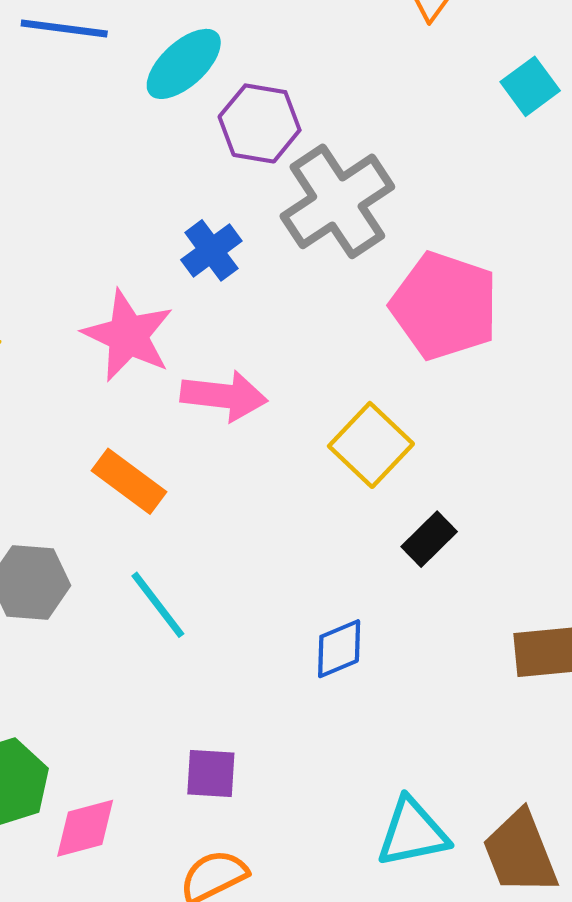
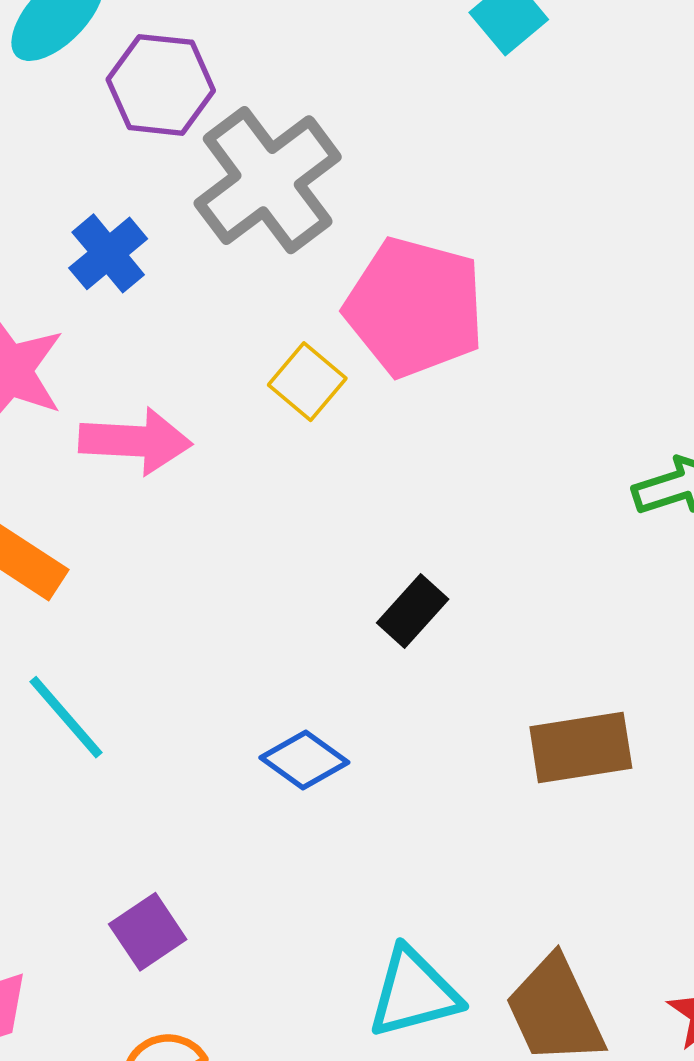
yellow square: (371, 445) -> (307, 382), moved, size x0.7
blue diamond: (339, 649) -> (304, 760), turned 62
purple square: (211, 774) -> (148, 932), turned -34

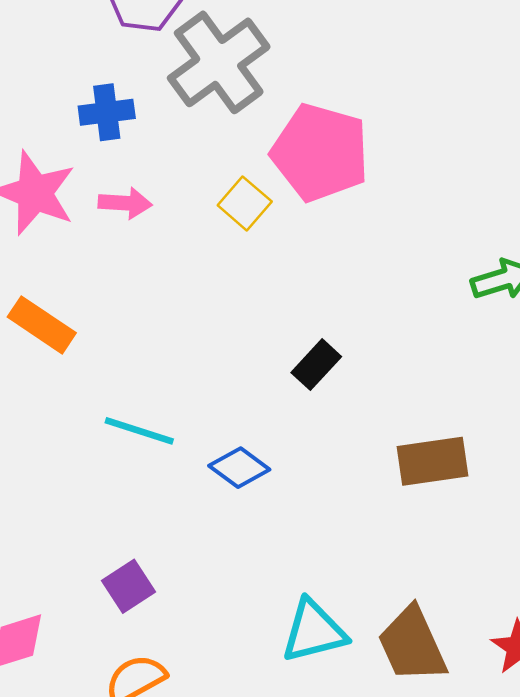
blue cross: (108, 253) -> (107, 112), turned 32
pink arrow: (135, 441) -> (125, 203), moved, size x0.7
cyan line: (66, 717) -> (139, 431), moved, turned -32

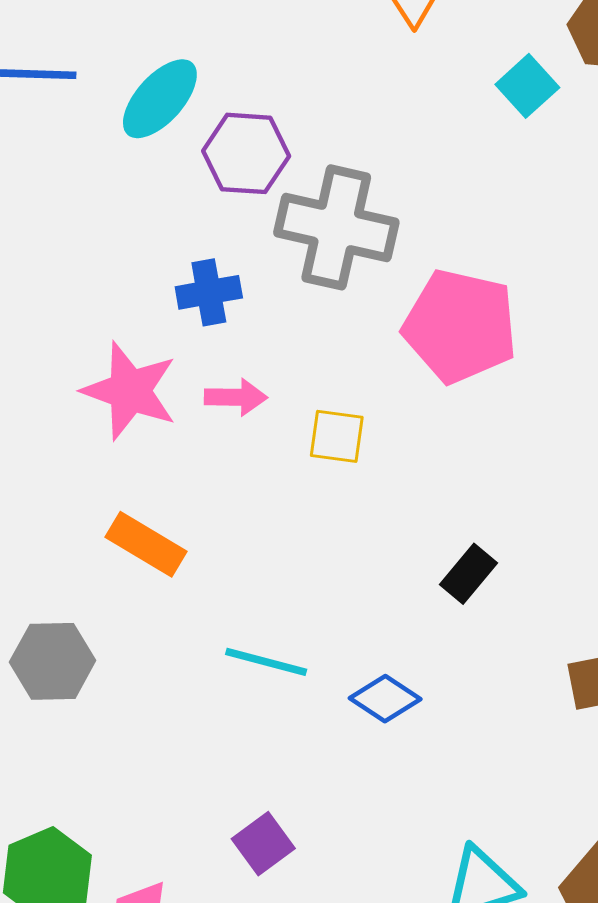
gray cross: (219, 62) -> (336, 227), turned -38
yellow square: (245, 203) -> (337, 436), moved, turned -30

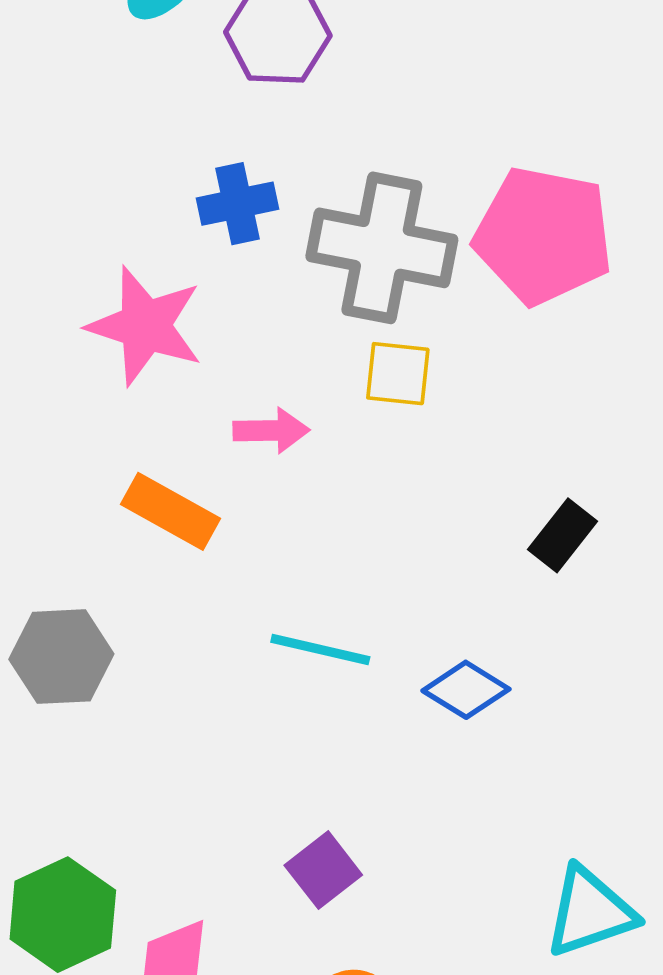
gray cross: (336, 227) -> (382, 248), moved
pink arrow: (236, 397) -> (271, 431), moved

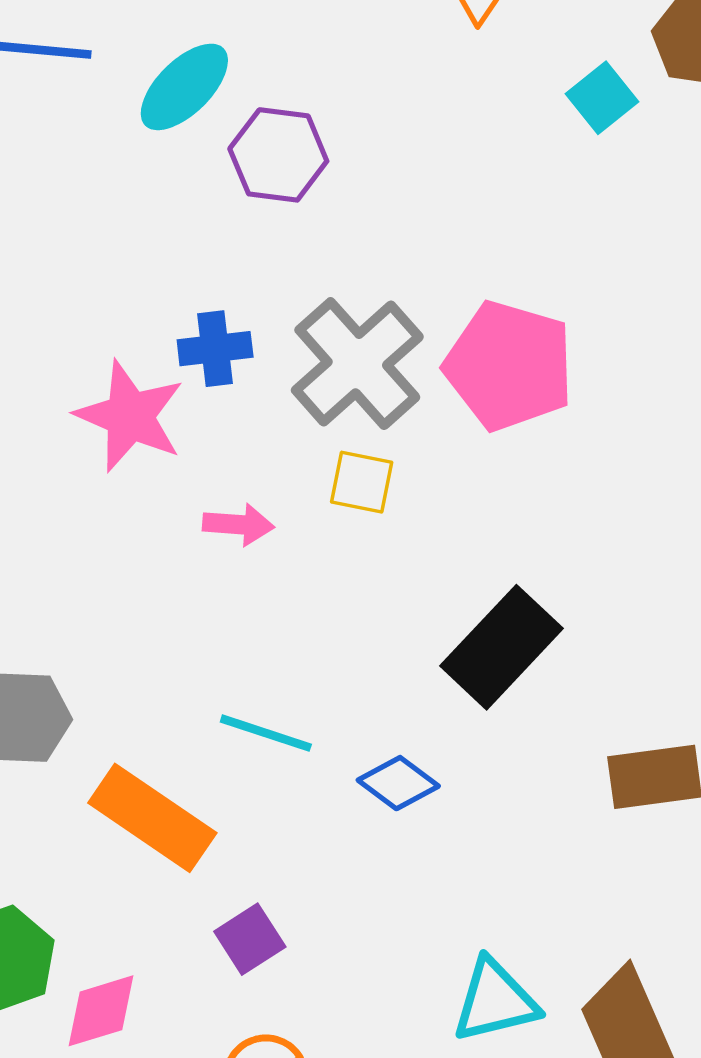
blue cross: (237, 204) -> (215, 349), moved
gray cross: (382, 248) -> (357, 364), turned 32
orange rectangle: (171, 511) -> (152, 818), moved, size x1.4
black rectangle: (562, 535) -> (501, 647), size x1.8

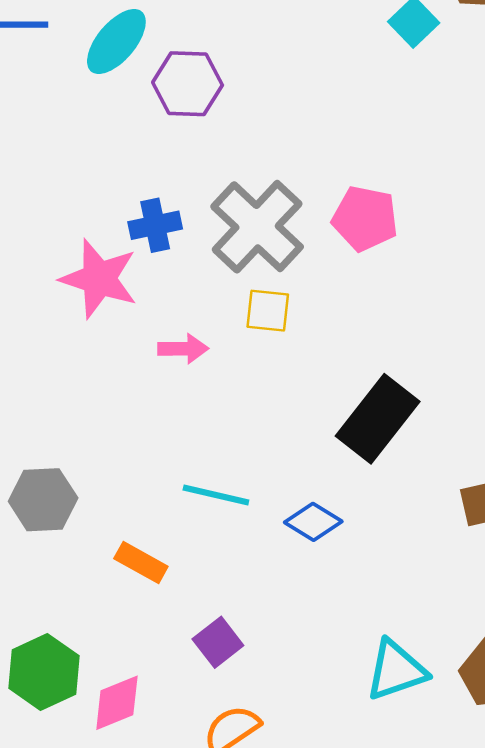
pink pentagon: (509, 366) -> (365, 218), size x0.7
orange rectangle: (152, 818) -> (141, 563), size x0.6

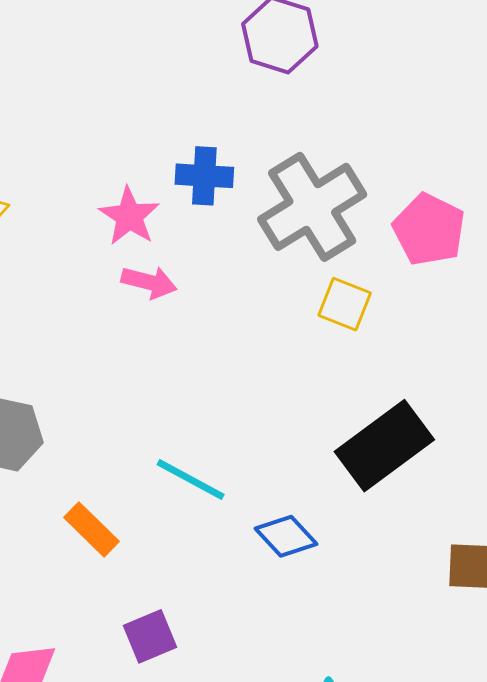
pink star: (99, 279) -> (129, 216), size x0.7
yellow square: (268, 311) -> (345, 304), moved
pink arrow: (183, 349) -> (149, 282), moved

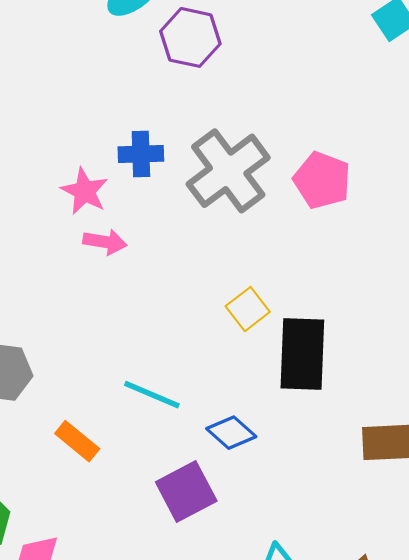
yellow square: (345, 304) -> (248, 309), moved, turned 36
black rectangle: (384, 446) -> (302, 354), turned -46
purple square: (150, 636) -> (186, 492), moved, size x1.4

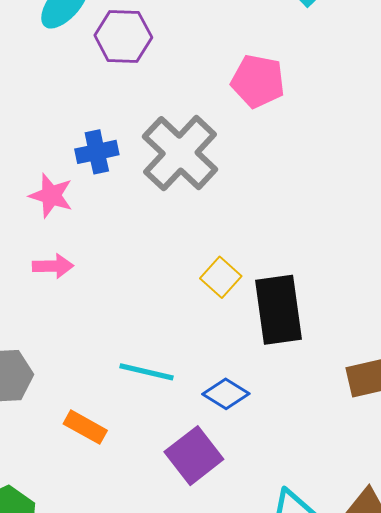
pink pentagon: (322, 180) -> (258, 81), moved
pink arrow: (105, 242) -> (53, 266), moved

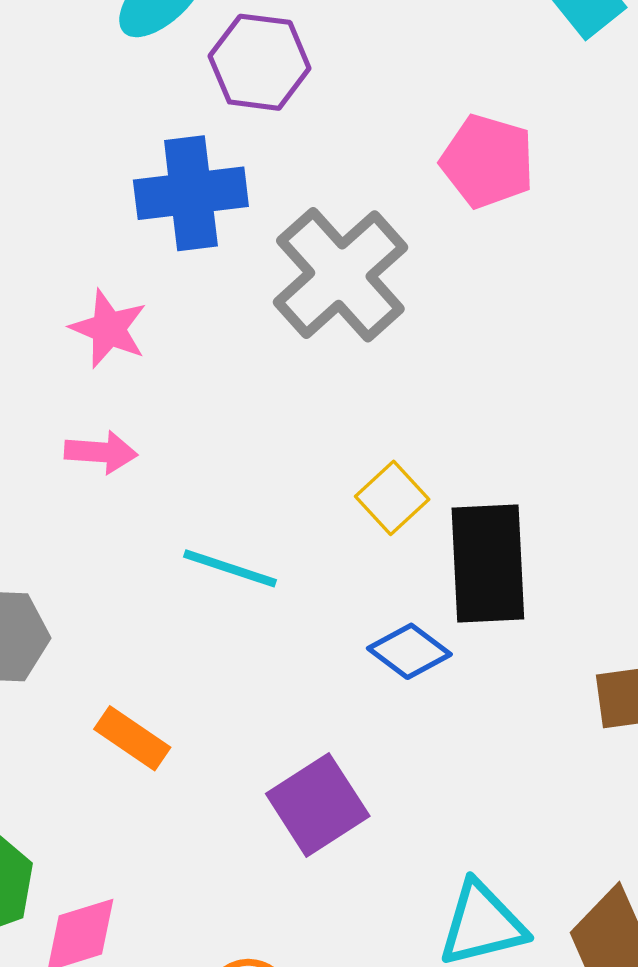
blue cross: (97, 152) -> (191, 193), moved, size x1.5
cyan line: (146, 372) -> (230, 568), moved
blue diamond: (226, 394) -> (409, 651), moved

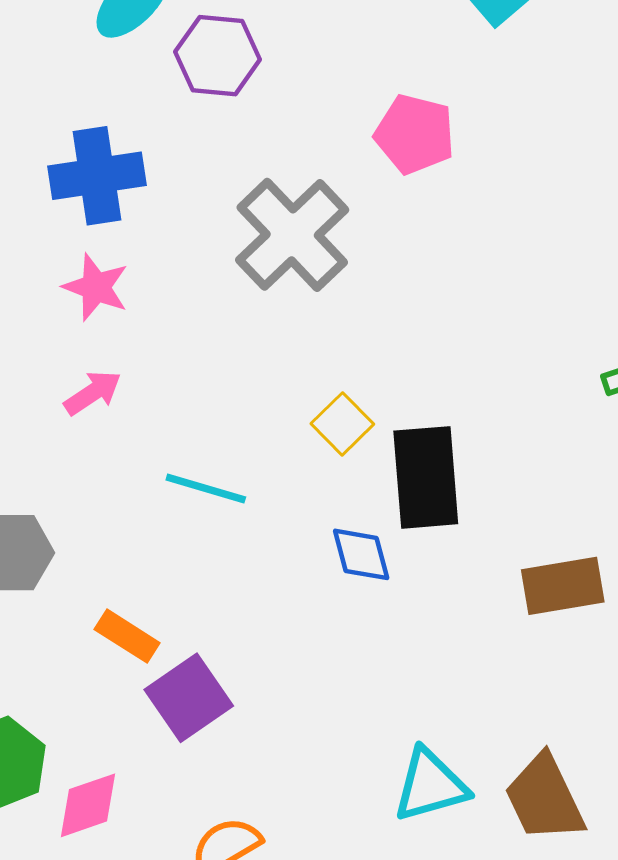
blue cross: (191, 193) -> (97, 176), moved
pink arrow: (101, 452) -> (93, 393), turned -36
blue diamond: (409, 651) -> (361, 554), turned 40
purple square: (318, 805) -> (189, 698), moved

